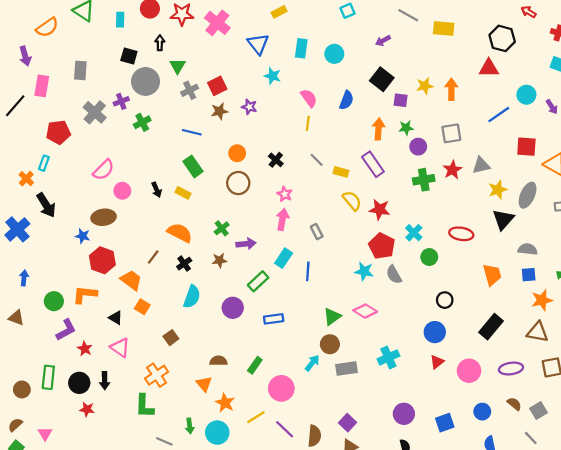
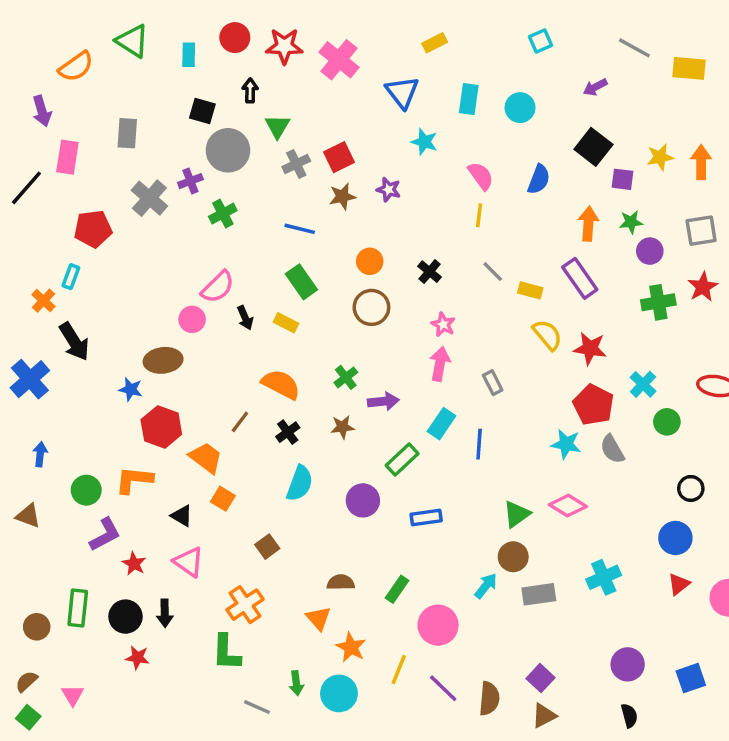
pink semicircle: (104, 170) -> (218, 287), moved
yellow line: (256, 417) -> (399, 670), turned -36

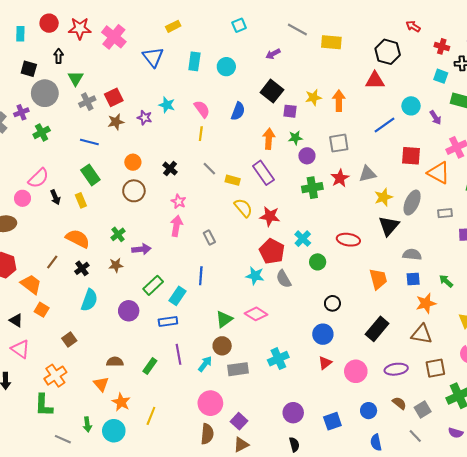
cyan star: (424, 142) -> (167, 105), moved
yellow rectangle: (286, 323) -> (81, 200), turned 40
cyan rectangle: (441, 424) -> (177, 296), moved
pink circle: (438, 625) -> (210, 403), moved
purple line: (443, 688) -> (179, 354), moved, turned 36

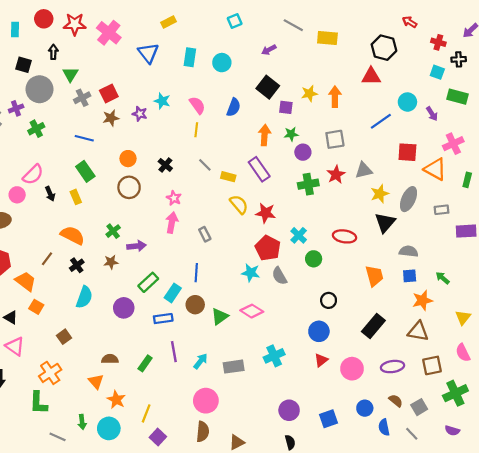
brown circle: (222, 346) -> (195, 305), moved
purple square: (239, 421) -> (158, 437), moved
blue semicircle: (376, 442) -> (384, 427), moved

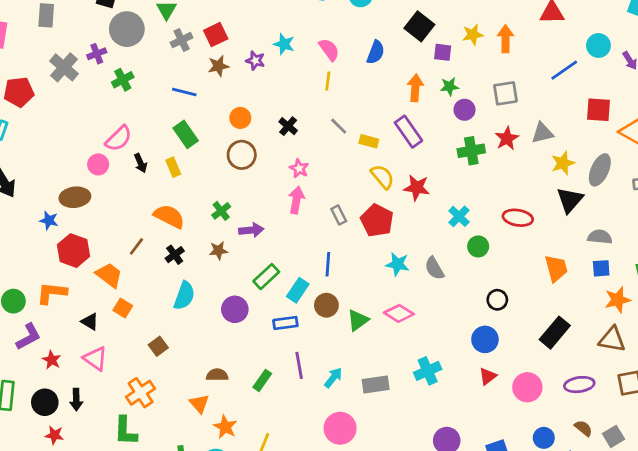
red pentagon: (268, 248) -> (377, 220), moved

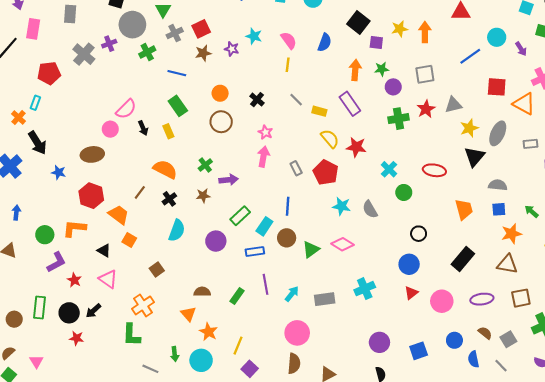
green cross: (123, 80) -> (147, 52), moved
blue star: (49, 220) -> (59, 172), moved
black arrow: (76, 400) -> (93, 311), turned 49

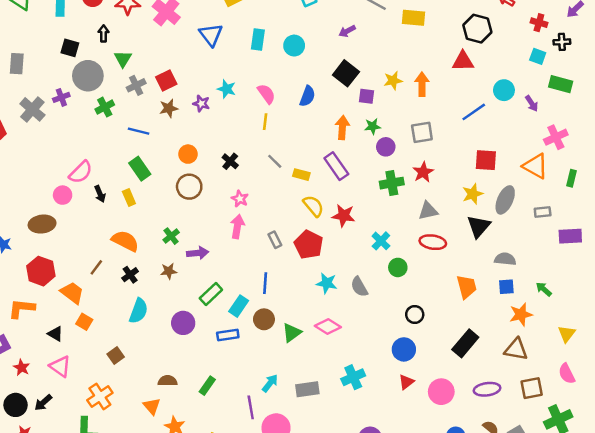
red square: (497, 87) -> (486, 160), moved
gray triangle: (453, 105) -> (428, 211), moved
purple line: (265, 284) -> (251, 407), moved

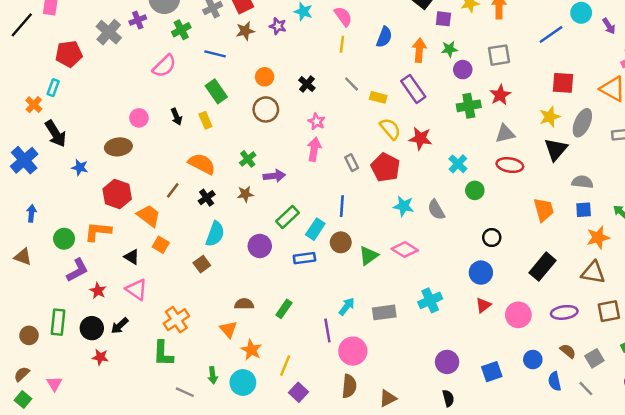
blue semicircle: (307, 96) -> (384, 37), moved
pink semicircle: (81, 172) -> (164, 66), moved
brown square: (116, 355) -> (202, 264), moved

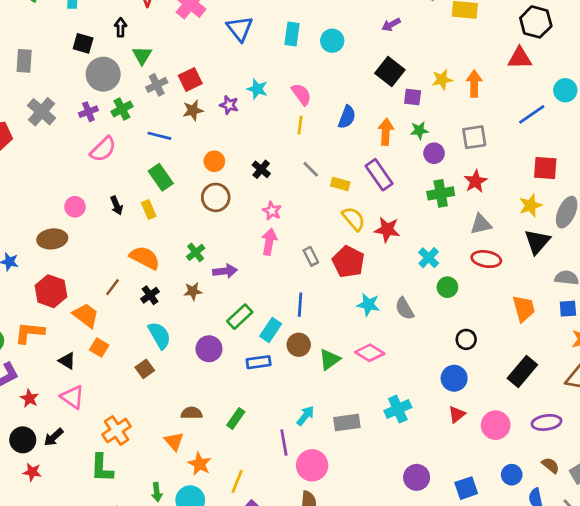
purple cross: (138, 20) -> (88, 112), moved
cyan semicircle: (215, 234) -> (159, 335), turned -50

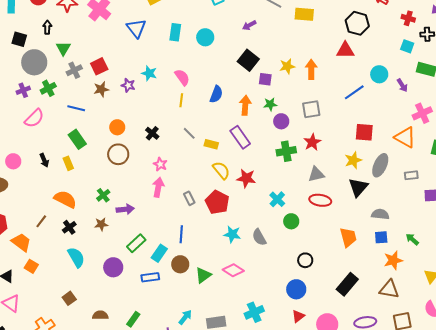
brown square: (145, 369) -> (69, 298), moved

